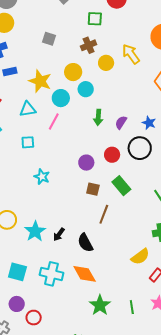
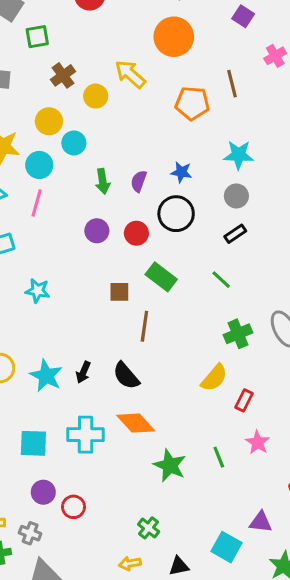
green square: (95, 19) -> (37, 37), moved
purple circle: (86, 163) -> (97, 231), moved

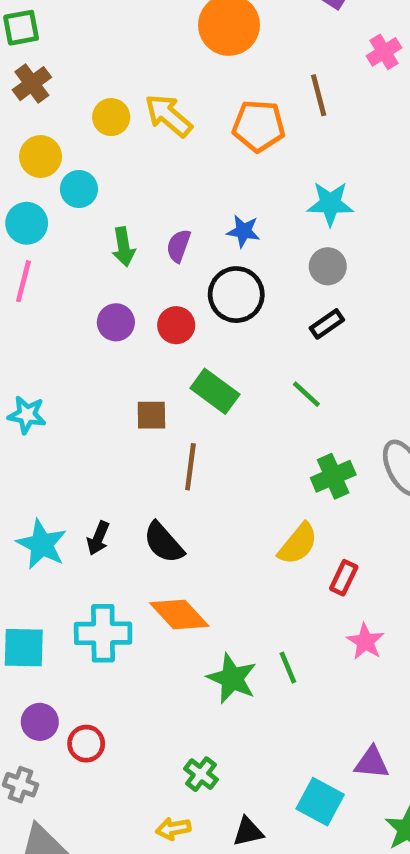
yellow arrow: (130, 74) -> (168, 116), moved
brown cross: (63, 75) -> (32, 84), moved
green line: (219, 457) -> (288, 668), moved

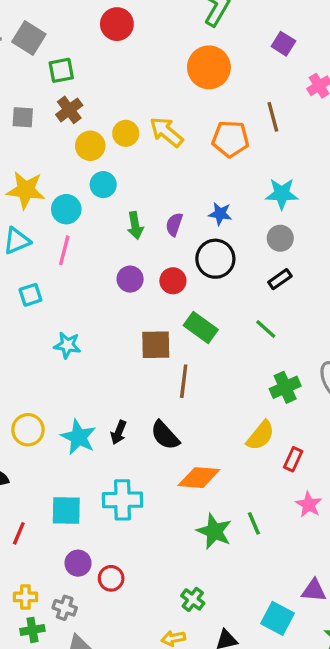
yellow circle: (40, 156) -> (90, 146), moved
brown square: (151, 415) -> (156, 345), size x1.4
orange diamond: (179, 615) -> (199, 478), moved, turned -42

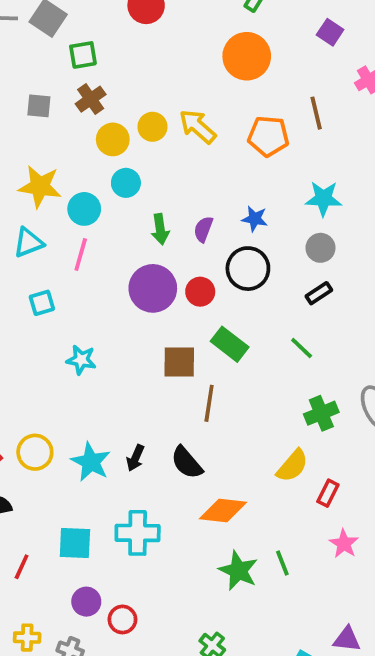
purple circle: (130, 279) -> (153, 288), size x1.6

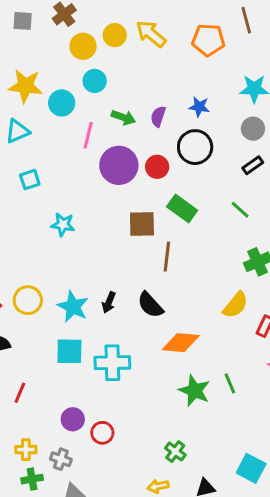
green arrow: (160, 229) -> (123, 117), turned -60
pink line: (81, 255) -> (88, 135), moved
cyan square: (75, 543) -> (69, 351), moved

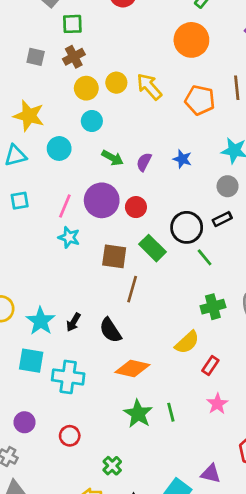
cyan circle: (62, 103) -> (59, 148), moved
pink line: (88, 135) -> (65, 206), moved
black circle: (195, 147) -> (187, 227), moved
cyan star: (63, 225) -> (69, 237), moved
red circle: (102, 433) -> (70, 436), moved

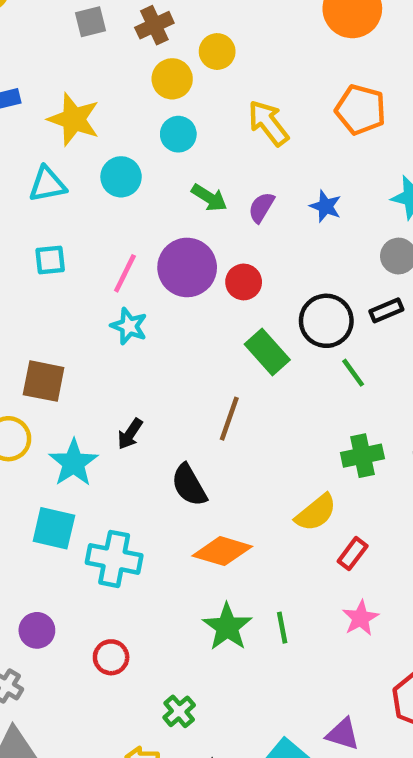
gray square: (36, 57) -> (90, 22), turned -30
yellow circle: (116, 83) -> (217, 52), moved
yellow arrow: (149, 87) -> (268, 123), moved
brown square: (114, 256) -> (44, 381), moved
black arrow: (73, 322) -> (130, 434), moved

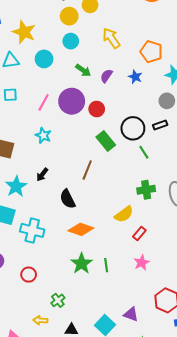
orange pentagon: (361, 110) -> (151, 52), moved
cyan star: (129, 326) -> (43, 135), moved

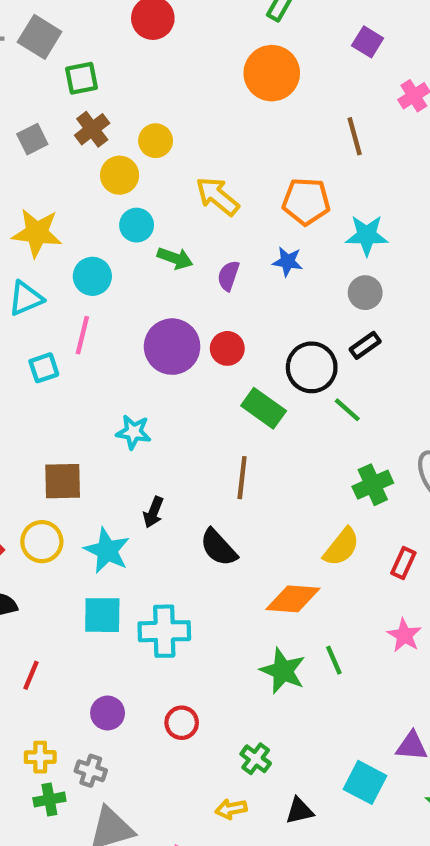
green arrow: (83, 70) -> (175, 258), moved
pink line: (44, 102) -> (82, 335), moved
orange diamond: (81, 229) -> (293, 599), moved
red rectangle: (139, 233) -> (403, 563), moved

